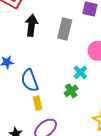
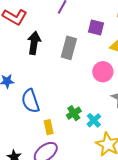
cyan cross: (80, 72) -> (94, 120), moved
yellow rectangle: (38, 103) -> (49, 127), moved

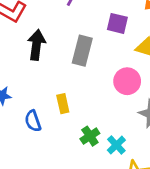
blue semicircle: (30, 101) -> (33, 121), size x0.7
yellow rectangle: (49, 127) -> (63, 104), moved

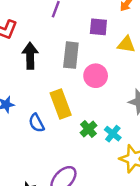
pink circle: (127, 81) -> (96, 76), moved
yellow rectangle: (63, 104) -> (61, 104), size x1.6

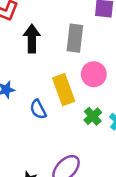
pink circle: (96, 76) -> (94, 74), moved

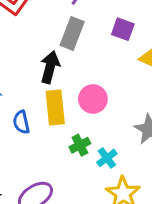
gray rectangle: (75, 38) -> (72, 34), moved
black arrow: (32, 39) -> (50, 67), moved

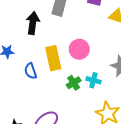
black arrow: (50, 67) -> (33, 23), moved
cyan cross: (107, 158) -> (93, 80), moved, turned -32

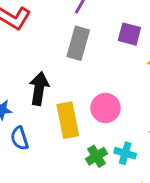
black arrow: (33, 23) -> (39, 88), moved
blue semicircle: (31, 71) -> (20, 138), moved

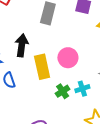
cyan cross: (125, 153) -> (82, 89), turned -32

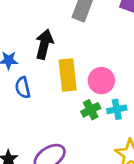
pink circle: (68, 58) -> (101, 81), moved

